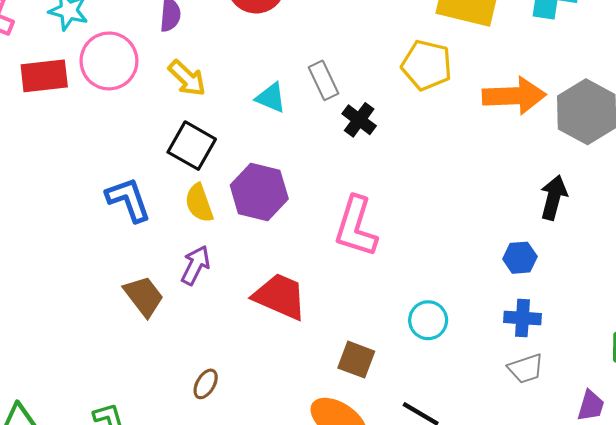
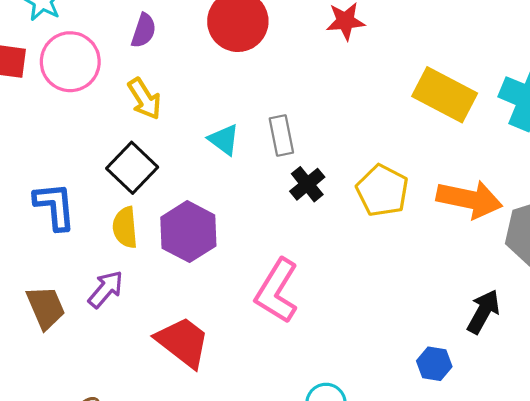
yellow pentagon: (427, 65) -> (382, 191), moved

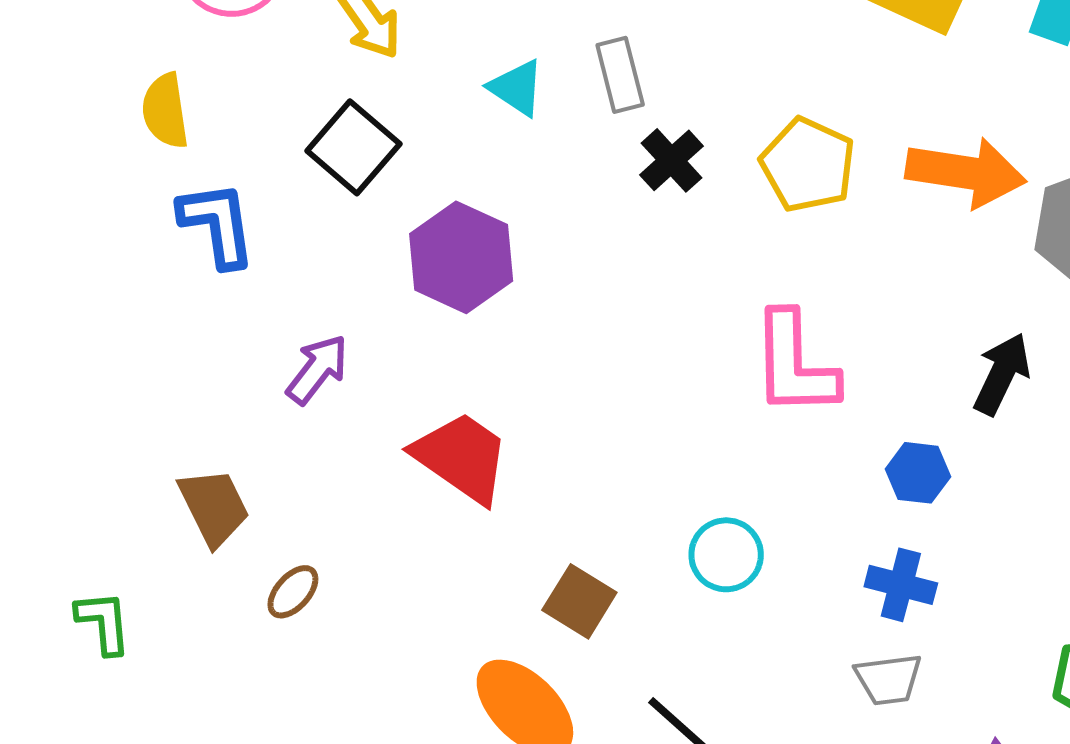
yellow semicircle: (125, 227) -> (165, 111), moved
pink L-shape: (277, 291) -> (794, 364), moved, turned -30
brown trapezoid: (46, 307) -> (214, 507), moved

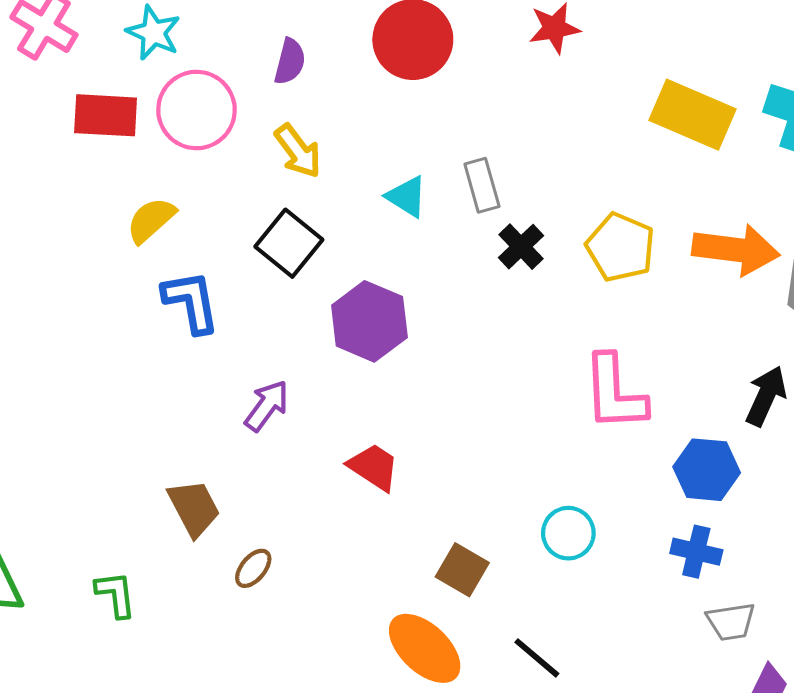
yellow semicircle: (165, 111) -> (151, 220), turned 58
red trapezoid: (462, 457) -> (374, 467), size x0.7
blue hexagon: (918, 473) -> (707, 470), size x1.4
gray trapezoid: (888, 679) -> (731, 622), moved

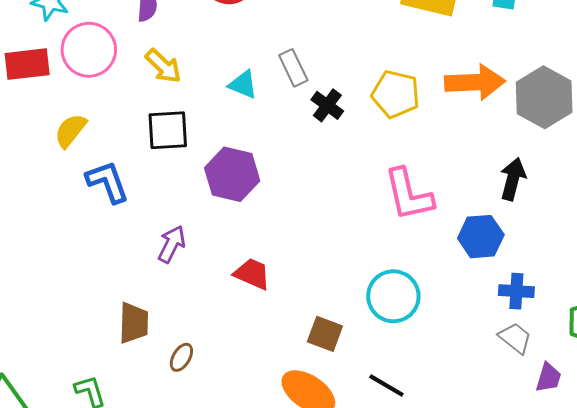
black square: (289, 243) -> (168, 130), turned -33
brown trapezoid: (194, 508) -> (134, 323), turned 39
cyan circle: (568, 533) -> (393, 296), size x1.4
blue cross: (696, 552) -> (516, 291), moved
gray trapezoid: (731, 622) -> (515, 338), turned -123

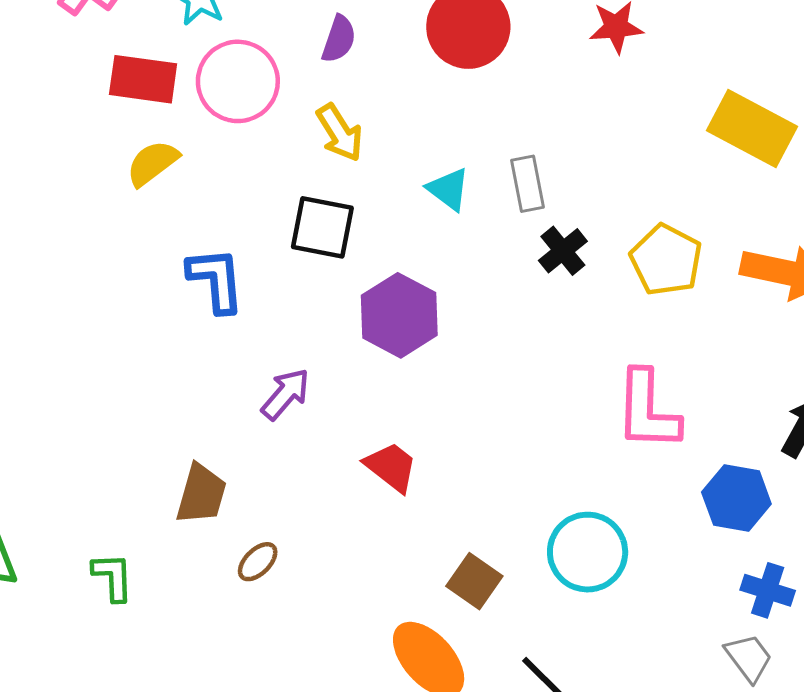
yellow semicircle: (70, 131) -> (152, 163), moved

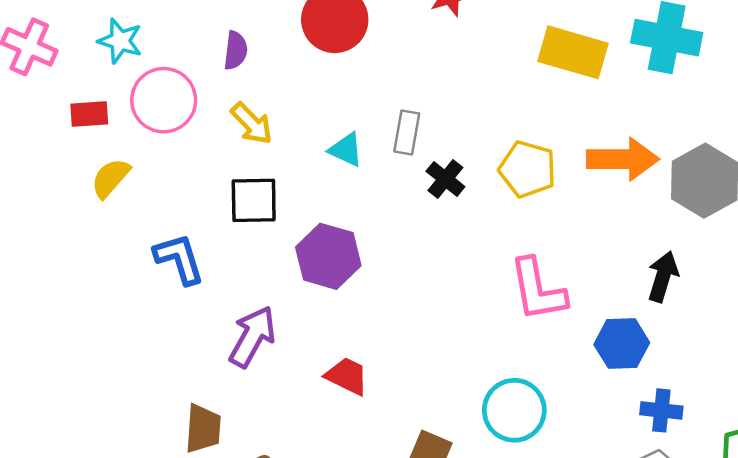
red rectangle: (143, 79) -> (89, 114), size x0.7
gray rectangle: (528, 184) -> (407, 132), turned 33
purple arrow: (286, 394) -> (252, 337), size x1.4

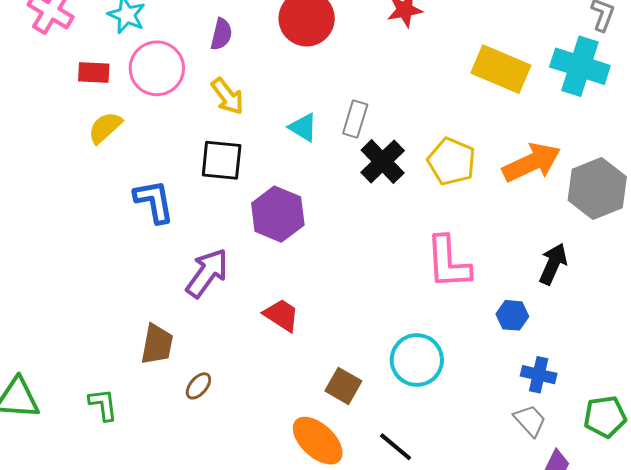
orange arrow: (623, 159) -> (532, 163), turned -32
black cross: (445, 179) -> (383, 161), size x1.4
blue hexagon: (622, 344) -> (512, 315), size x0.7

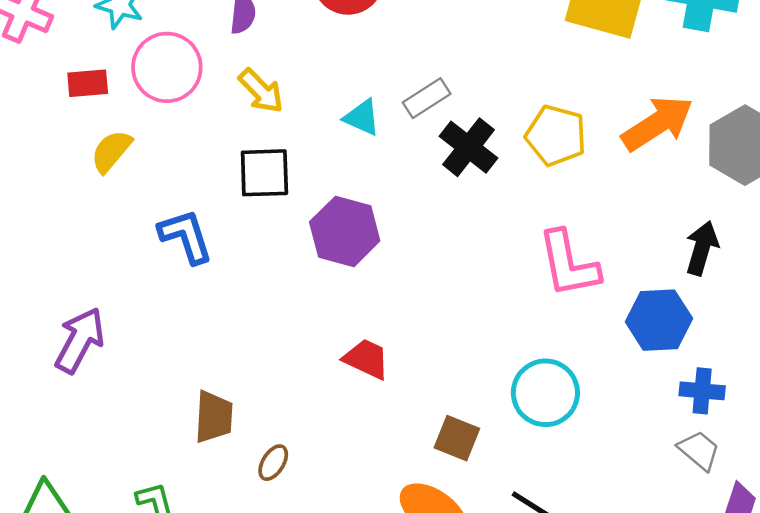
gray rectangle: (355, 119) -> (427, 98), turned 48
purple arrow: (207, 273) -> (80, 340), moved
blue hexagon: (512, 315) -> (659, 320), size x1.6

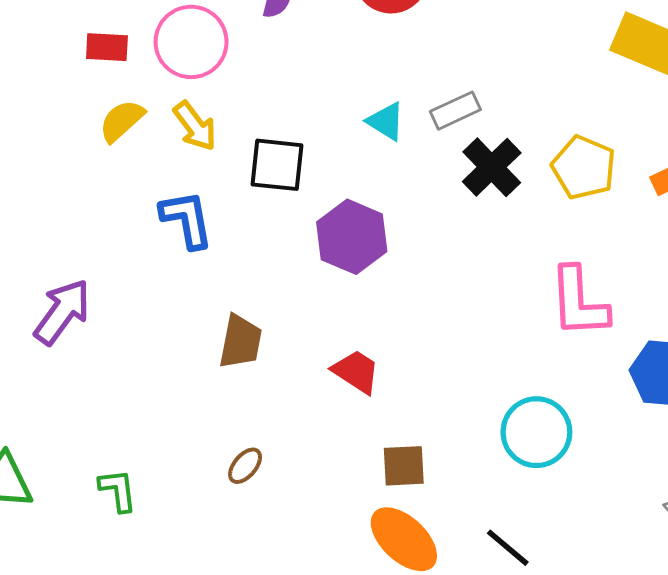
yellow arrow: (261, 91) -> (195, 126), moved
brown trapezoid: (214, 417) -> (241, 342), moved
brown square: (457, 438) -> (404, 466), moved, turned -33

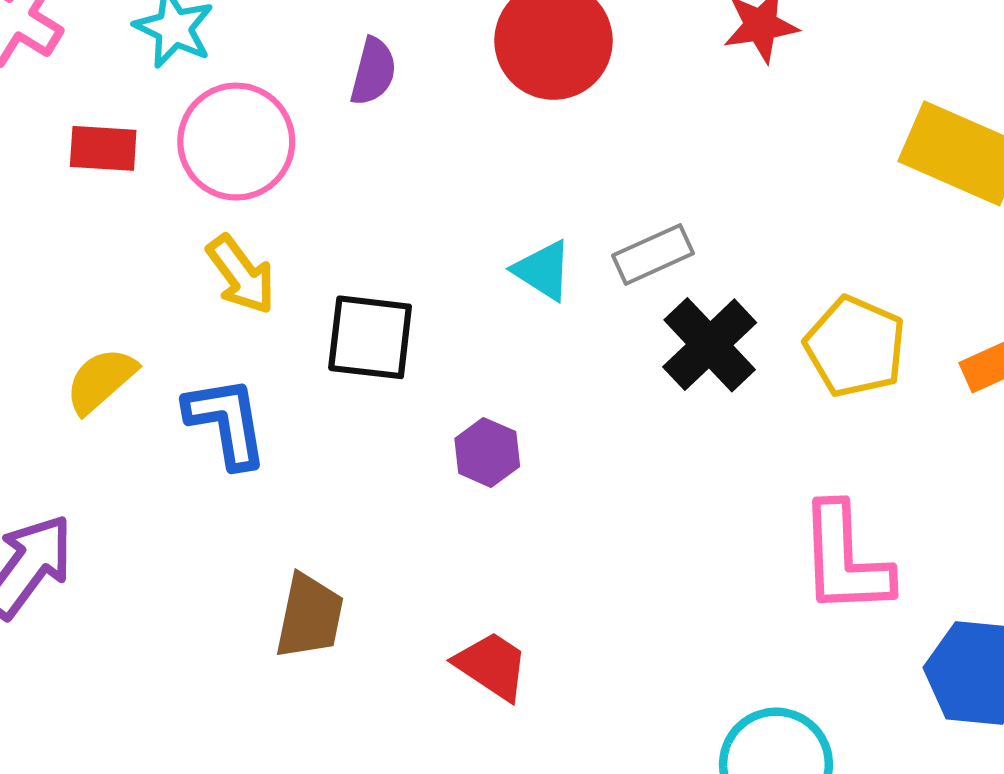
yellow semicircle: (122, 121) -> (101, 380), moved
purple hexagon: (352, 237) -> (487, 452), size x0.6

